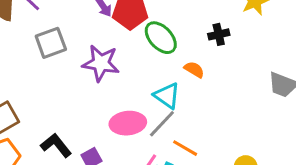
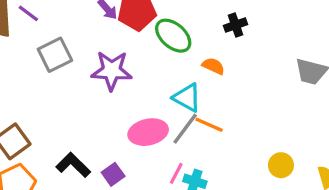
orange line: (185, 148) -> (209, 125), moved

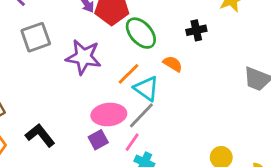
orange line: (209, 125) -> (128, 74), moved, turned -75
pink line: (176, 173) -> (132, 142), moved
purple square: (113, 174) -> (98, 140), moved

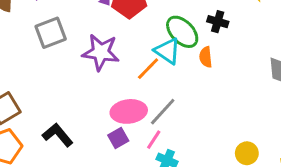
black cross: (196, 30) -> (218, 22), turned 30
green ellipse: (141, 33) -> (182, 32), moved
orange semicircle: (173, 64) -> (206, 57), moved, turned -126
cyan triangle: (146, 89) -> (167, 51), moved

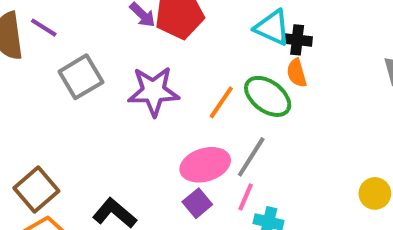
black cross: (218, 22) -> (297, 40), moved
green ellipse: (182, 32) -> (268, 96), moved
cyan triangle: (167, 51) -> (272, 28), moved

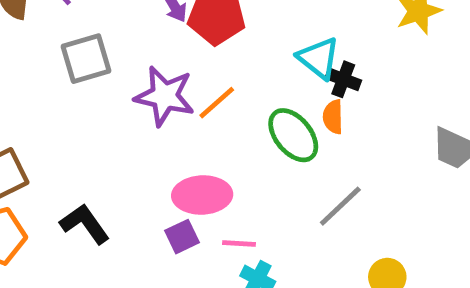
orange line: (221, 102) -> (217, 103), moved
gray line: (251, 157) -> (340, 206), moved
pink line: (246, 197) -> (239, 243), turned 56

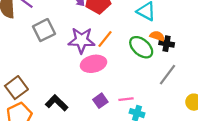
black cross: (343, 79) -> (167, 44), moved
orange semicircle: (333, 117) -> (157, 36), turned 120
pink ellipse: (202, 195) -> (93, 64), moved

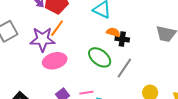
orange line: (105, 39) -> (57, 28), moved
green ellipse: (141, 47) -> (100, 57), moved

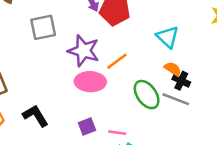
orange line: (57, 28) -> (117, 61), moved
gray line: (124, 68) -> (176, 99), moved, turned 60

